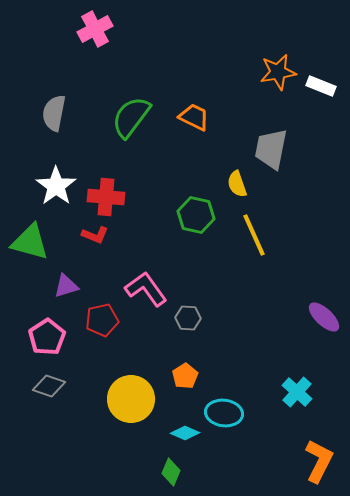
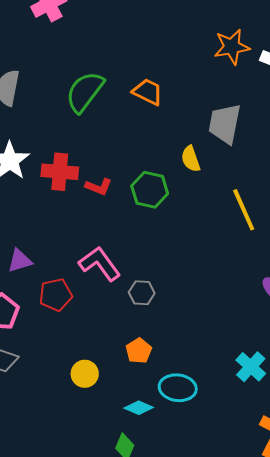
red L-shape: (95, 235) -> (99, 187), moved
yellow line: (254, 235) -> (244, 210), moved
yellow circle: (131, 399) -> (85, 374), size x0.6

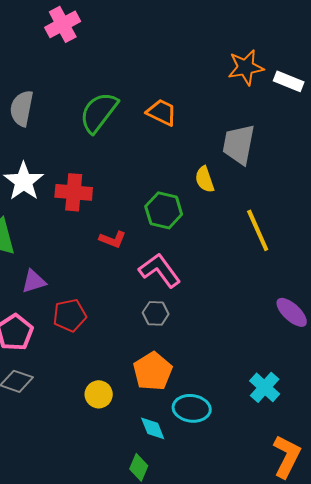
red L-shape: (99, 187) -> (113, 239), moved
pink L-shape: (100, 264) -> (160, 270), moved
orange pentagon: (139, 351) -> (153, 371), size x1.5
cyan diamond: (139, 408) -> (153, 428), turned 44

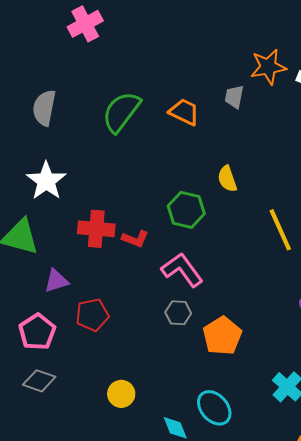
gray trapezoid: (239, 144) -> (234, 97), moved, size x0.6
red cross: (74, 192) -> (96, 229), moved
orange pentagon: (153, 371) -> (222, 336), moved
cyan ellipse: (192, 408) -> (214, 408), turned 42

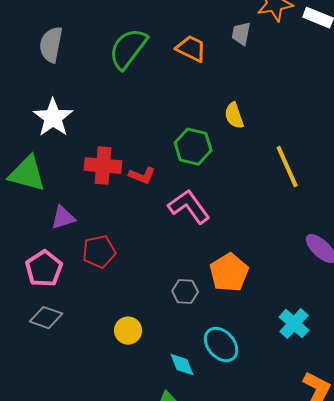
gray hexagon: (178, 313) -> (185, 292), moved

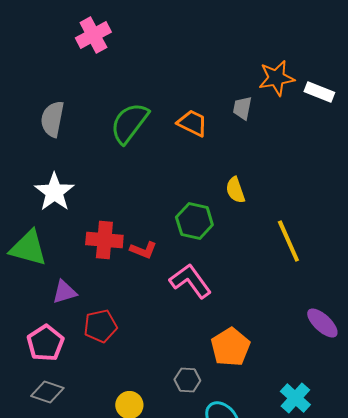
gray hexagon: (185, 292) -> (187, 380), moved

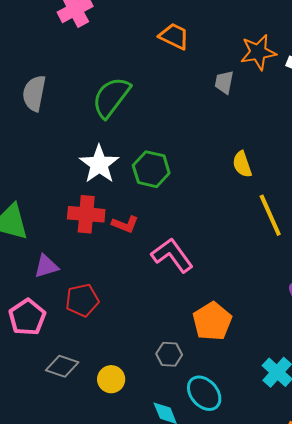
orange trapezoid: (192, 123) -> (174, 36), moved
yellow semicircle: (235, 190) -> (242, 164), moved
white star: (54, 192) -> (99, 164), moved
green hexagon: (194, 221) -> (151, 169), moved
gray diamond: (47, 392) -> (62, 366), moved

